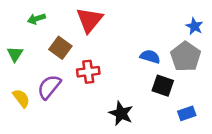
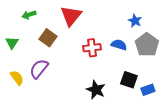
blue star: (194, 26) -> (135, 21), moved
red cross: (88, 72) -> (92, 48), moved
black square: (163, 86) -> (129, 80), moved

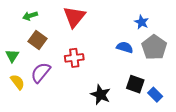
brown square: (48, 38) -> (37, 40), moved
green triangle: (12, 43) -> (12, 56), moved
red cross: (92, 48) -> (74, 58), moved
blue rectangle: (148, 90) -> (155, 95), turned 64

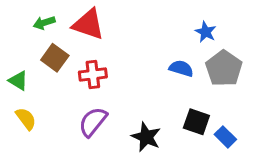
red triangle: (74, 17) -> (88, 24), moved, turned -50
green triangle: (12, 56) -> (18, 81), turned -32
red cross: (74, 58) -> (93, 75), moved
purple semicircle: (41, 73) -> (93, 122), moved

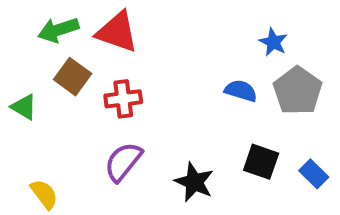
green arrow: (44, 23) -> (58, 30), size x1.4
yellow semicircle: (26, 119) -> (44, 194), moved
blue rectangle: (225, 137) -> (314, 174), moved

